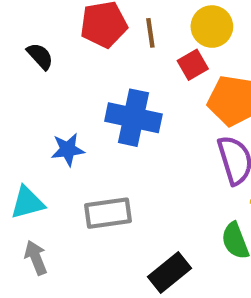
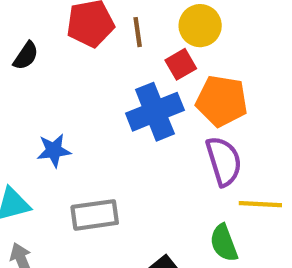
black semicircle: (40, 56) -> (26, 56), turned 76
blue cross: (133, 118) -> (155, 112), moved, turned -34

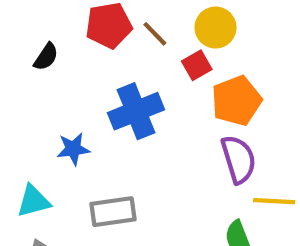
brown line: (138, 32) -> (155, 34), turned -36
orange pentagon: (222, 101) -> (236, 101), turned -30
blue cross: (155, 112) -> (136, 111), moved

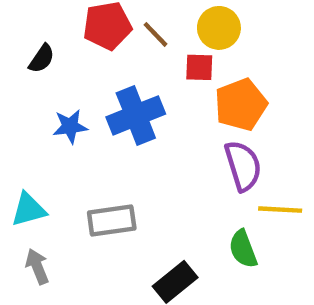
red square: (197, 65) -> (199, 67), turned 32
blue star: (73, 149) -> (70, 126), moved

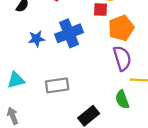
gray arrow: (37, 266) -> (13, 116), moved

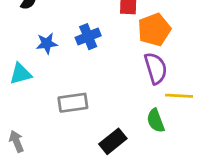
blue cross: (69, 33) -> (88, 37), size x0.7
cyan triangle: (16, 80) -> (21, 74), moved

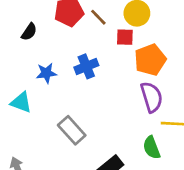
cyan triangle: (21, 74) -> (21, 102), turned 35
gray rectangle: (73, 103) -> (72, 130), turned 56

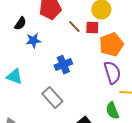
brown line: (98, 17) -> (74, 27), moved
blue cross: (86, 66) -> (63, 65), moved
blue star: (46, 73) -> (33, 41), moved

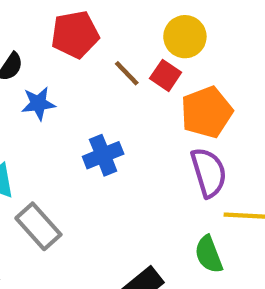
red square: (92, 28) -> (166, 75), turned 32
gray rectangle: (52, 98) -> (38, 226), moved

